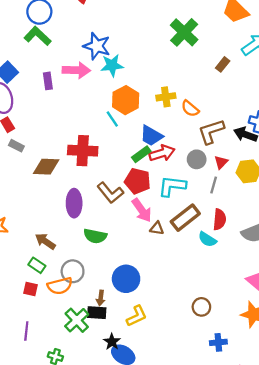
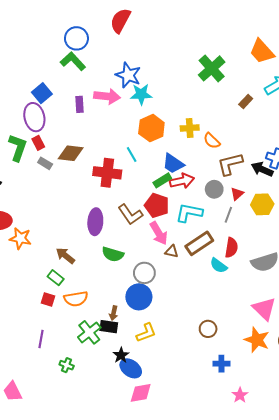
cyan line: (112, 119) -> (132, 155), moved
brown diamond: (46, 167) -> (71, 153), moved
gray circle: (73, 271) -> (144, 273), moved

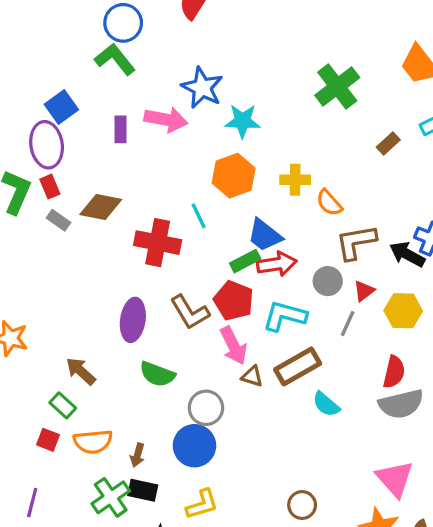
cyan star: (141, 94) -> (242, 121), moved
red semicircle: (231, 248) -> (394, 372), moved
brown arrow: (114, 313) -> (137, 455), moved

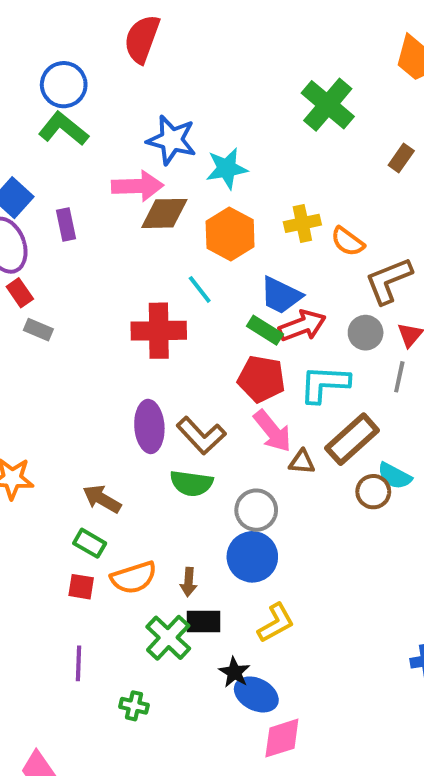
purple rectangle: (120, 129) -> (66, 225), moved
brown diamond: (101, 207) -> (164, 213), moved
green rectangle: (245, 261) -> (265, 330), turned 72
brown L-shape: (190, 312) -> (201, 436), moved
brown circle: (302, 505) -> (373, 492), moved

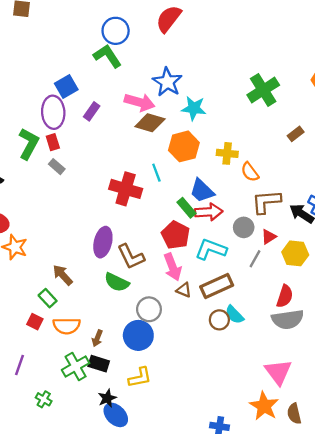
purple rectangle: (66, 225) -> (92, 111), turned 30

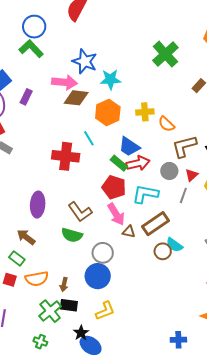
purple ellipse: (103, 242) -> (38, 205), moved
green cross: (44, 399) -> (40, 342), moved

